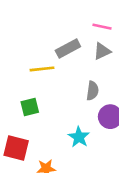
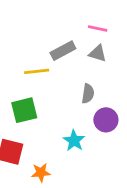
gray triangle: (102, 51) -> (98, 53), turned 42
green square: (30, 107) -> (24, 110), size x1.4

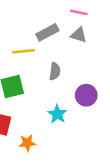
gray semicircle: (88, 94) -> (55, 71), moved

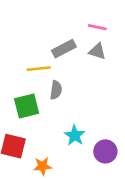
gray semicircle: (55, 71) -> (56, 90), moved
purple circle: (86, 95) -> (105, 151), moved

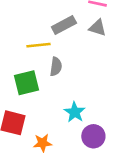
purple circle: (105, 151) -> (93, 136), moved

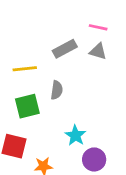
yellow line: (39, 45) -> (25, 69), moved

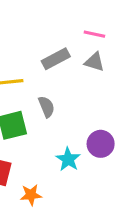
gray semicircle: (57, 90) -> (46, 107), turned -30
purple circle: (94, 159) -> (101, 144), moved

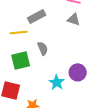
gray rectangle: (56, 59) -> (37, 16), moved

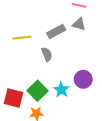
gray rectangle: (37, 16) -> (56, 31), moved
green square: (21, 60) -> (37, 91), moved, turned -30

